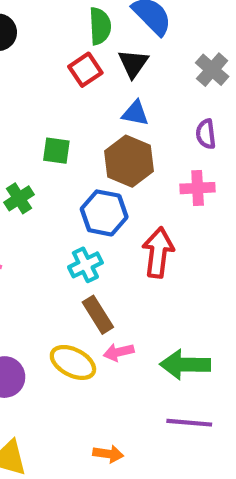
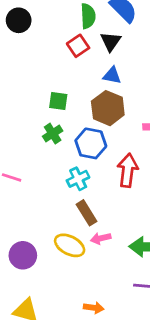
green cross: (19, 198) -> (53, 134), moved

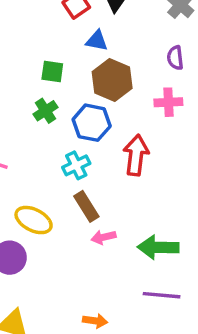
blue triangle: (112, 75) -> (97, 41), moved
yellow ellipse: (70, 245) -> (34, 220), moved

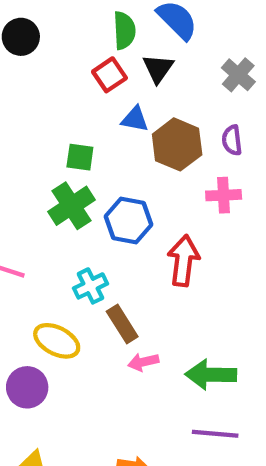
brown hexagon: (112, 80) -> (177, 144), moved
green cross: (45, 111) -> (71, 206), size x1.5
cyan cross: (76, 165) -> (90, 286), moved

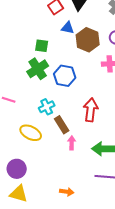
red arrow: (183, 261) -> (91, 110), moved
pink arrow: (143, 362) -> (72, 143), turned 104
purple circle: (27, 387) -> (17, 169), moved

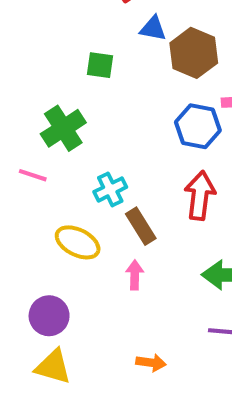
green cross: (38, 69) -> (63, 128), moved
blue hexagon: (65, 76) -> (198, 126), moved
pink arrow: (72, 143) -> (135, 275), moved

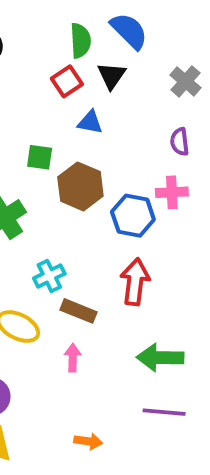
brown hexagon: (194, 53) -> (80, 186), moved
brown rectangle: (141, 226) -> (79, 311), turned -36

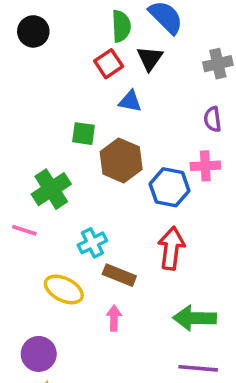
gray cross: (185, 81) -> (218, 64), turned 36

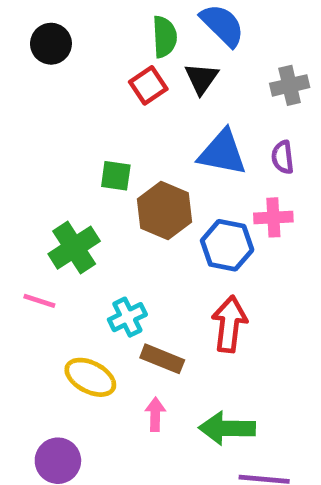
blue triangle: (130, 101) -> (222, 153), moved, size x1.6
green arrow: (195, 318) -> (227, 428), moved

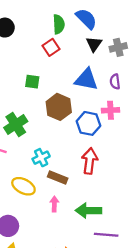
black triangle: (202, 78) -> (94, 44), moved
green square: (116, 176) -> (32, 82), moved

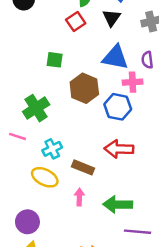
black triangle: (94, 44) -> (112, 18), moved
pink cross: (111, 110) -> (133, 82), moved
cyan cross: (41, 158) -> (52, 149), moved
red arrow: (90, 161) -> (119, 149), turned -95

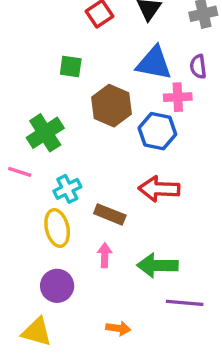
yellow ellipse: (45, 177) -> (57, 228), turned 50
purple circle: (27, 222) -> (57, 286), moved

